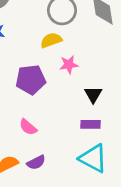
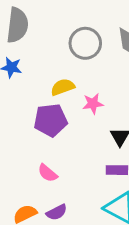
yellow semicircle: (51, 40) -> (63, 87), moved

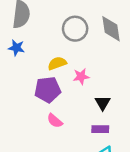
pink semicircle: (48, 173) -> (55, 121), moved

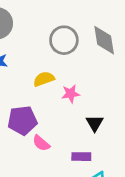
purple pentagon: (48, 90) -> (22, 120), moved
purple rectangle: (100, 129) -> (81, 157), moved

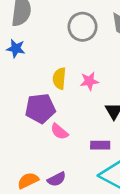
yellow semicircle: (44, 79) -> (59, 78), moved, turned -65

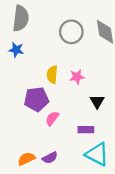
pink semicircle: (59, 132) -> (52, 118), turned 88

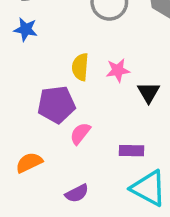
black triangle: (97, 101) -> (149, 93), moved
orange semicircle: (26, 159) -> (29, 163), moved

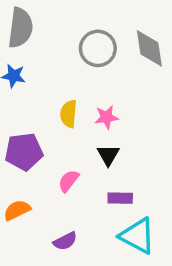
black triangle: (149, 93) -> (108, 155), moved
purple pentagon: (56, 105) -> (24, 152), moved

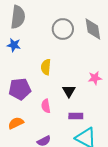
pink star: (106, 117) -> (95, 78), moved
pink semicircle: (69, 181) -> (46, 106), turned -48

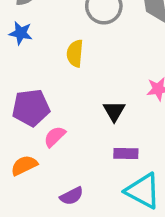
yellow semicircle: (46, 67) -> (75, 53), moved
pink semicircle: (46, 106) -> (55, 137), moved, turned 56

